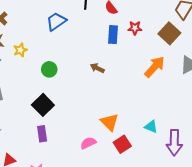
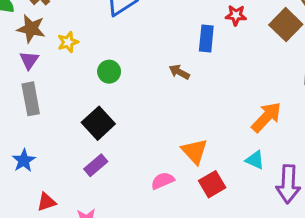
blue rectangle: (113, 35) -> (206, 38), moved
orange arrow: (155, 67) -> (266, 117), moved
purple rectangle: (42, 134) -> (96, 165), turned 56

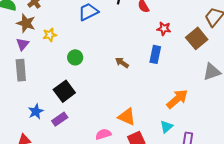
blue rectangle: (206, 38) -> (155, 54), moved
orange triangle: (195, 151) -> (127, 117), turned -30
cyan triangle: (255, 160) -> (166, 127), turned 48
blue star: (24, 161) -> (36, 112), moved

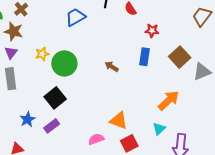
yellow star: (50, 35) -> (42, 54), moved
brown square: (197, 38) -> (180, 57), moved
green circle: (75, 57) -> (64, 63), size x1.6

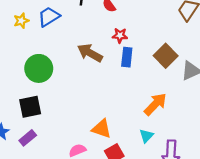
red star: (152, 31) -> (120, 35), moved
yellow star: (42, 54) -> (21, 21), moved
brown arrow: (112, 67) -> (90, 53), moved, size x1.6
black square: (55, 98) -> (30, 107), turned 30

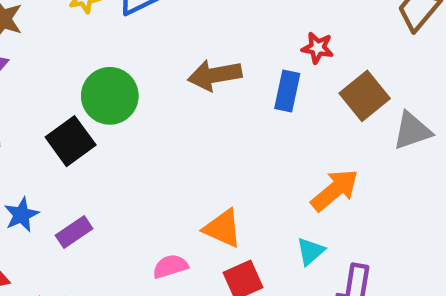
red star: (120, 35) -> (318, 48), moved
brown arrow: (90, 53) -> (215, 75), turned -45
black square: (30, 107) -> (71, 141), moved, turned -30

